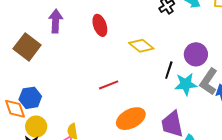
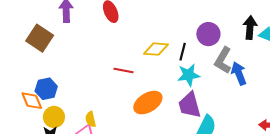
yellow diamond: (141, 46) -> (156, 49), moved, turned -30
cyan star: (186, 84) -> (189, 75), moved
red line: (109, 85) -> (123, 70), turned 36

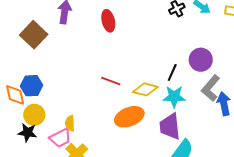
yellow diamond: (156, 49) -> (145, 89), moved

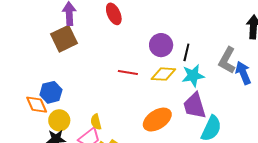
brown square: (34, 35) -> (64, 39), moved, turned 32
purple circle: (201, 60) -> (161, 45), moved
orange ellipse: (129, 117) -> (157, 120), moved

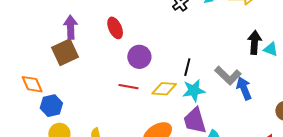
purple circle: (161, 45) -> (139, 57), moved
gray L-shape: (227, 60) -> (228, 76), turned -76
orange diamond: (37, 105) -> (32, 84), moved

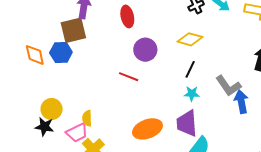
yellow diamond: (164, 89) -> (190, 39), moved
cyan star: (194, 90) -> (192, 94), size x0.7
blue hexagon: (51, 106) -> (61, 53), moved

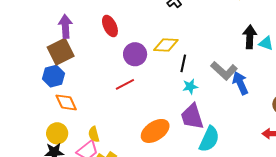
yellow diamond: (190, 39) -> (166, 45), moved
orange diamond: (35, 55) -> (66, 102), moved
red line: (129, 77) -> (125, 84), turned -36

